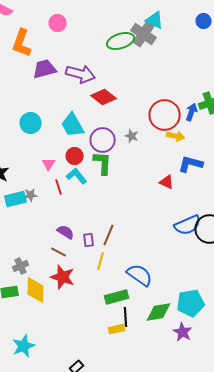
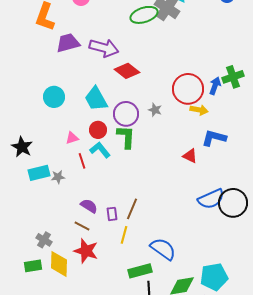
pink triangle: (49, 164) -> (72, 138), turned 40
gray star: (31, 195) -> (58, 177), moved
gray cross: (21, 266) -> (44, 240), turned -35

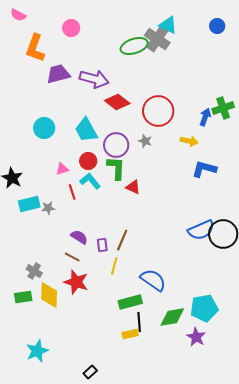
red circle: (188, 89) -> (158, 111), moved
red triangle: (190, 156) -> (133, 187), moved

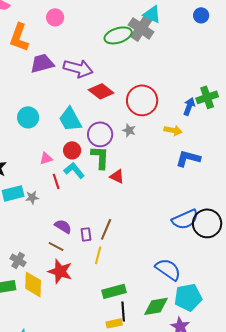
blue semicircle: (153, 280) -> (168, 269), moved

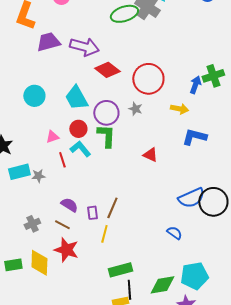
red triangle: (117, 176) -> (150, 155), moved
gray cross: (18, 260) -> (32, 224), moved, turned 35
blue semicircle: (168, 269) -> (174, 233), moved, size x0.6

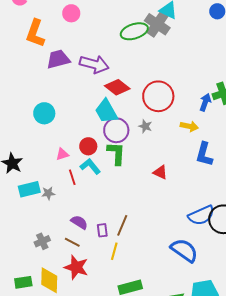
cyan trapezoid: (76, 98) -> (106, 111), moved
blue L-shape: (194, 137) -> (204, 154), turned -90
blue semicircle: (174, 233) -> (184, 250), size x1.8

